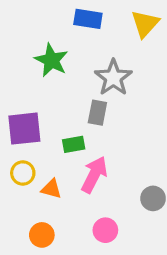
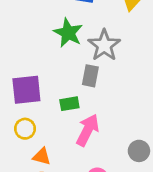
green star: (51, 60) -> (68, 33), moved
orange triangle: (51, 189) -> (42, 156), moved

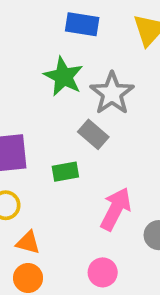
gray rectangle: (90, 76) -> (93, 134), turned -60
pink arrow: (88, 130) -> (116, 209), moved

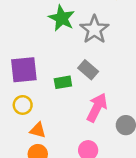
gray rectangle: (93, 134) -> (88, 70), moved

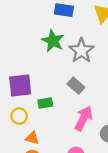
green rectangle: (63, 82) -> (45, 103), moved

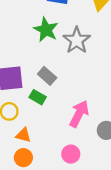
gray rectangle: (76, 86) -> (47, 76), moved
green rectangle: (45, 103) -> (38, 97), turned 40

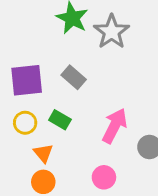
green rectangle: (38, 97) -> (60, 120), moved
orange triangle: (23, 135) -> (43, 153), turned 35

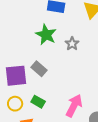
gray star: (112, 32) -> (72, 44), size x0.6
gray rectangle: (74, 77) -> (39, 69), moved

